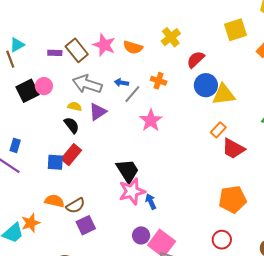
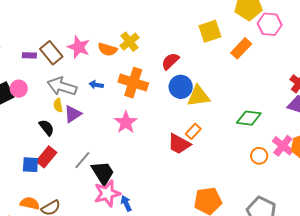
yellow cross: (171, 37) -> (130, 42), moved
orange cross: (159, 81) -> (133, 83), size x1.8
gray line: (132, 94) -> (82, 160), moved
yellow semicircle: (75, 106) -> (58, 105), moved, turned -112
red trapezoid: (233, 149) -> (179, 144), moved

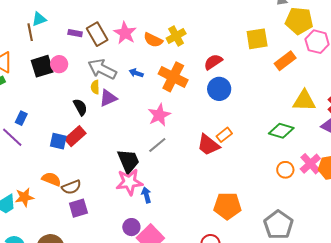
yellow triangle: (198, 96) -> (304, 101), moved
gray line: (82, 160) -> (157, 145), moved

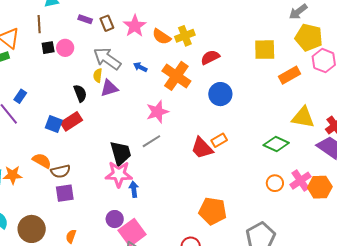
brown line: (30, 32) -> (39, 24), moved
brown rectangle: (97, 34) -> (107, 23), size x0.7
red semicircle: (213, 62) -> (210, 57), moved
black square: (42, 66) -> (48, 48), size x0.6

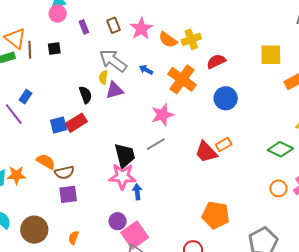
purple rectangle: (85, 19) -> (84, 27), moved, turned 48
brown line: (39, 24) -> (30, 50), moved
pink circle: (65, 48) -> (58, 14), moved
blue square: (54, 124) -> (59, 125), turned -36

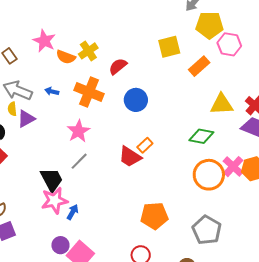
pink star: (141, 29) -> (44, 41), moved
orange circle: (278, 188) -> (209, 175), size x1.8
blue arrow: (137, 192) -> (73, 212), turned 49

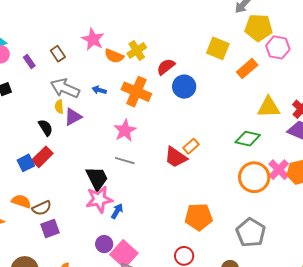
yellow square: (169, 47) -> (218, 48), turned 35
blue circle: (136, 100) -> (184, 87), moved
gray line: (79, 161) -> (125, 161), turned 60

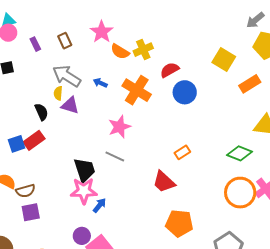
purple triangle: (73, 117) -> (70, 105), turned 36
red trapezoid: (176, 157) -> (164, 182), moved

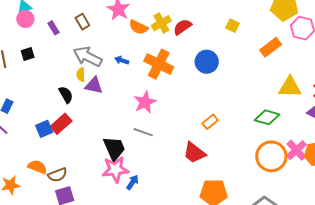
yellow square: (224, 60) -> (232, 26), moved, size x0.6
red semicircle: (170, 70) -> (182, 27), moved

